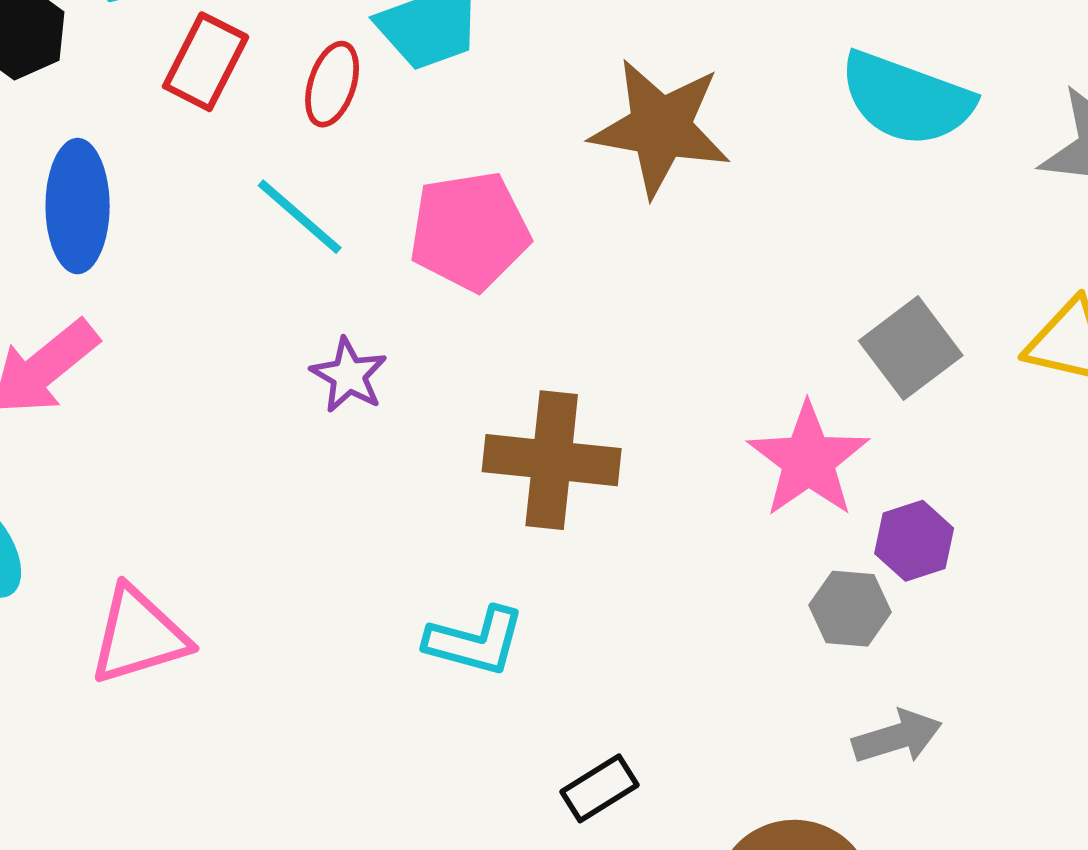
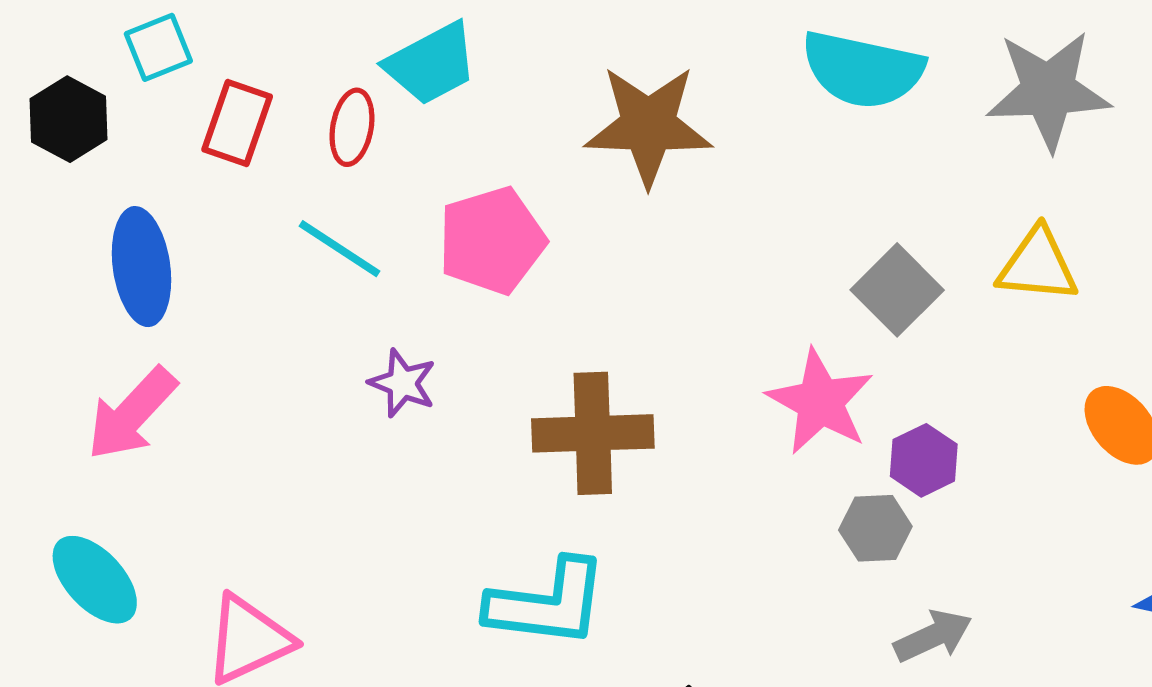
cyan L-shape: (475, 641) -> (547, 603), size x1.4

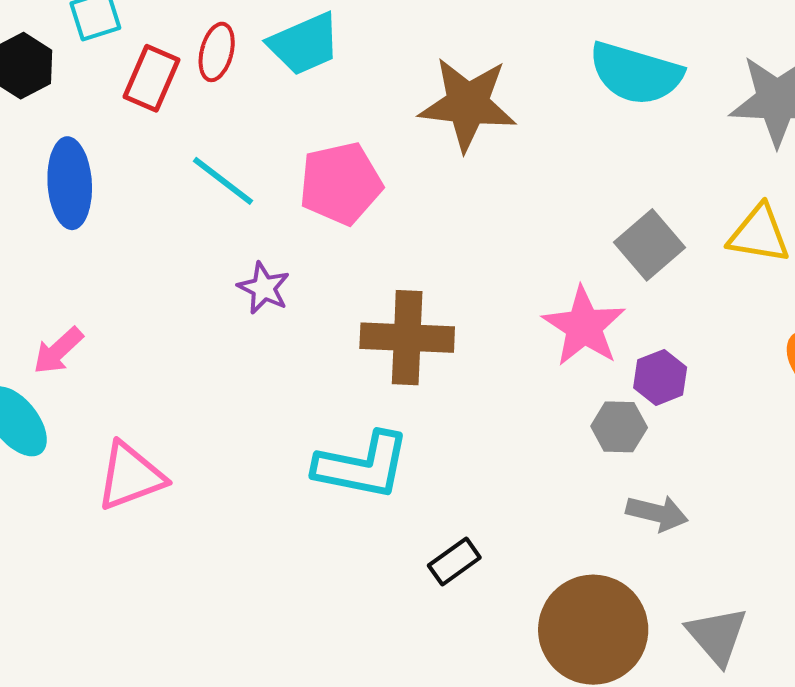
red ellipse: (352, 127) -> (217, 52), moved
pink arrow: (132, 414) -> (58, 351), moved, size x0.7
gray arrow: (933, 636) -> (657, 513), turned 34

